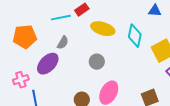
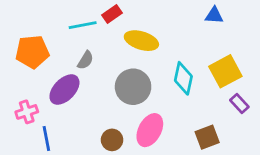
cyan diamond: (135, 36) -> (183, 78), moved
gray circle: (97, 62) -> (133, 87), size x1.6

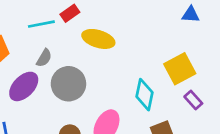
blue triangle: (214, 15) -> (191, 15), moved
cyan diamond: (183, 78) -> (144, 95), moved
gray circle: (133, 87) -> (68, 84), moved

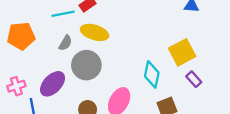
yellow ellipse: (98, 39) -> (95, 32), moved
purple ellipse: (24, 86) -> (53, 84), moved

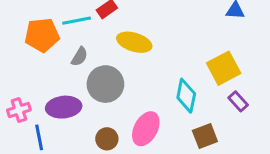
yellow ellipse: (95, 32) -> (134, 42), moved
orange pentagon: (21, 36) -> (42, 35), moved
purple ellipse: (53, 84) -> (64, 107), turned 40

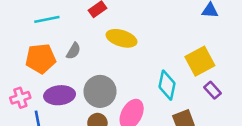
cyan line: (77, 21) -> (47, 19), moved
orange pentagon: (42, 35) -> (41, 59), moved
gray circle: (105, 84) -> (100, 91), moved

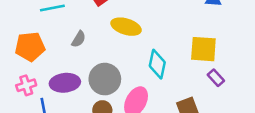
orange pentagon: (41, 59) -> (30, 47), moved
yellow square: (200, 61) -> (203, 49), turned 32
cyan diamond: (167, 85) -> (157, 64), moved

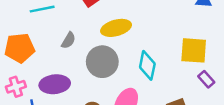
yellow ellipse: (126, 27) -> (116, 28), turned -32
gray circle: (105, 79) -> (102, 62), moved

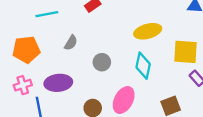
yellow ellipse: (116, 28) -> (148, 31), moved
gray circle: (102, 62) -> (102, 62), size x0.6

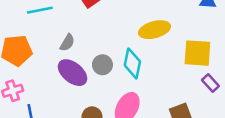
cyan diamond: (143, 66) -> (132, 63), moved
purple ellipse: (58, 83) -> (73, 73), moved, turned 45

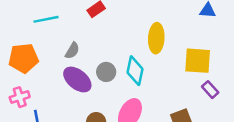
yellow ellipse: (154, 30) -> (156, 38), turned -72

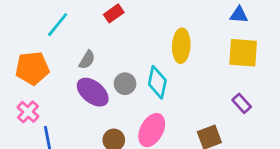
cyan line: (46, 19) -> (58, 25), turned -40
yellow square: (198, 61) -> (243, 53), moved
pink cross: (20, 97) -> (28, 112), turned -30

